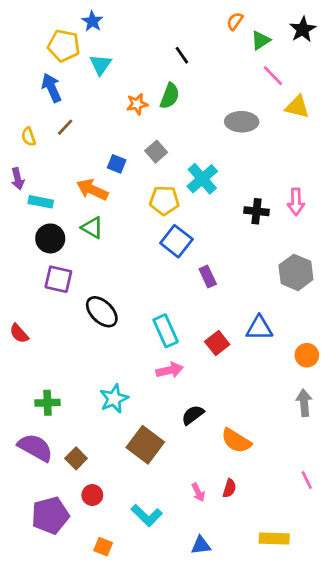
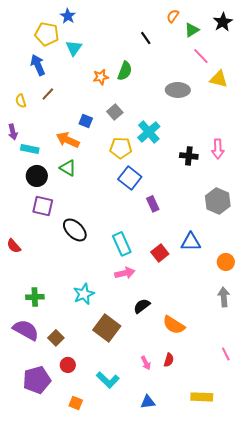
black line: (182, 55) -> (146, 38), moved

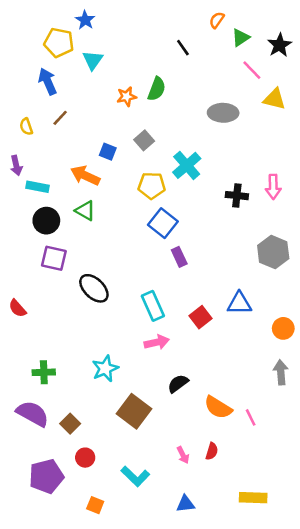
black star: (223, 22) -> (279, 45), moved
purple rectangle: (153, 204) -> (179, 257), moved
pink line: (226, 354) -> (251, 417), moved

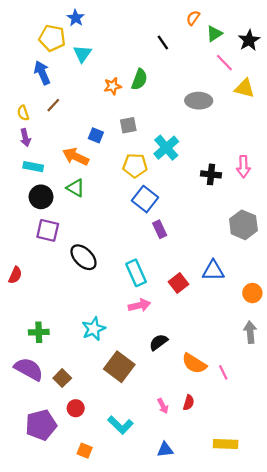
gray square: (144, 140) -> (128, 125), turned 30
purple arrow: (16, 165) -> (25, 138), moved
red semicircle: (17, 308) -> (15, 275), turned -114

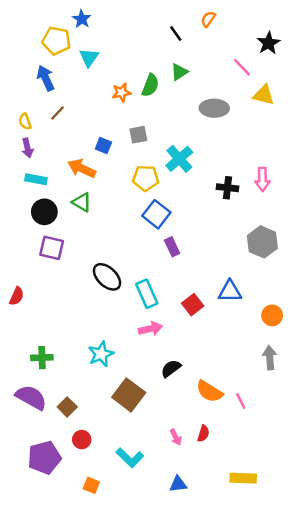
green triangle: (214, 34) -> (179, 72), moved
black line: (163, 42) -> (176, 33), moved
black ellipse: (83, 257) -> (107, 277), moved

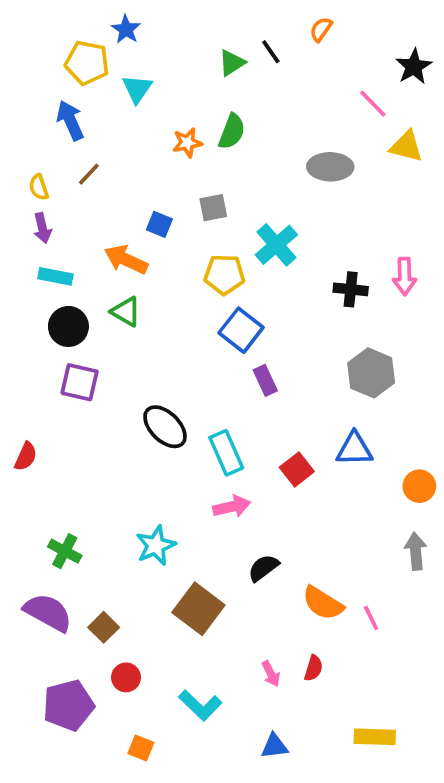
green triangle: (179, 72) -> (232, 63), moved
gray hexagon: (262, 242) -> (371, 373), moved
green cross: (42, 358) -> (65, 551), turned 30

